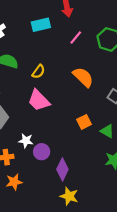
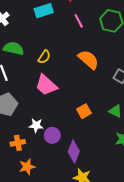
pink line: (76, 37) -> (79, 21), turned -64
orange square: (84, 122) -> (84, 111), moved

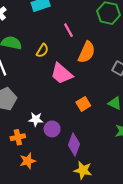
pink line: (79, 21) -> (68, 30), moved
orange semicircle: (88, 59) -> (87, 52), turned 75
pink trapezoid: (46, 85) -> (62, 74), moved

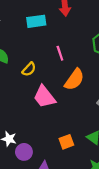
orange square: (83, 104) -> (66, 142), moved

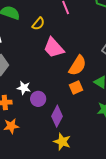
orange semicircle: (74, 79) -> (78, 66), moved

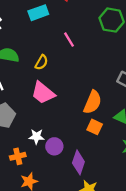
pink trapezoid: (54, 48) -> (43, 93), moved
orange square: (76, 87) -> (95, 127), turned -32

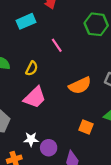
pink trapezoid: (43, 93) -> (35, 97), turned -80
orange semicircle: (93, 102) -> (80, 85), moved, turned 45

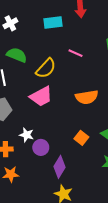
pink line: (57, 45) -> (76, 53), turned -48
yellow semicircle: (32, 68) -> (46, 68), size x1.5

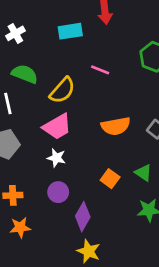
white star: (27, 135) -> (56, 158), moved

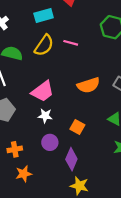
yellow semicircle: (62, 90) -> (44, 45), moved
orange square: (110, 179) -> (77, 127), moved

